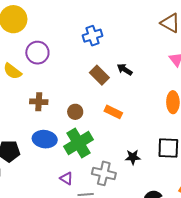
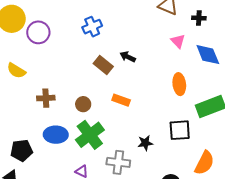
purple circle: (37, 53) -> (38, 32), moved

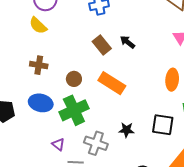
yellow semicircle: (16, 71) -> (38, 25), moved
orange rectangle: (121, 100) -> (112, 83), size x1.5

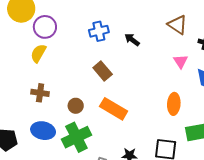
yellow semicircle: (38, 25) -> (38, 53), turned 78
black arrow: (128, 42) -> (132, 40), moved

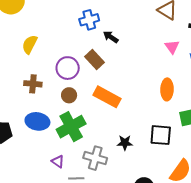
purple circle: (45, 27) -> (68, 68), moved
black arrow: (132, 40) -> (111, 37), moved

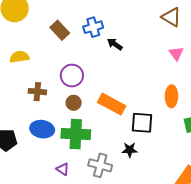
yellow semicircle: (30, 44) -> (19, 57), moved, turned 54
brown rectangle: (94, 60) -> (60, 30), moved
green cross: (71, 127) -> (76, 134), turned 32
black square: (161, 135) -> (142, 123), moved

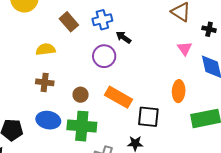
yellow semicircle: (19, 57) -> (46, 49), moved
purple circle: (72, 76) -> (104, 56), moved

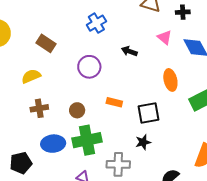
blue cross: (102, 20) -> (96, 23), moved
black arrow: (123, 37) -> (129, 51), moved
orange rectangle: (118, 97) -> (114, 102), size x0.6

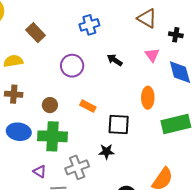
gray cross: (118, 164) -> (77, 167), turned -35

